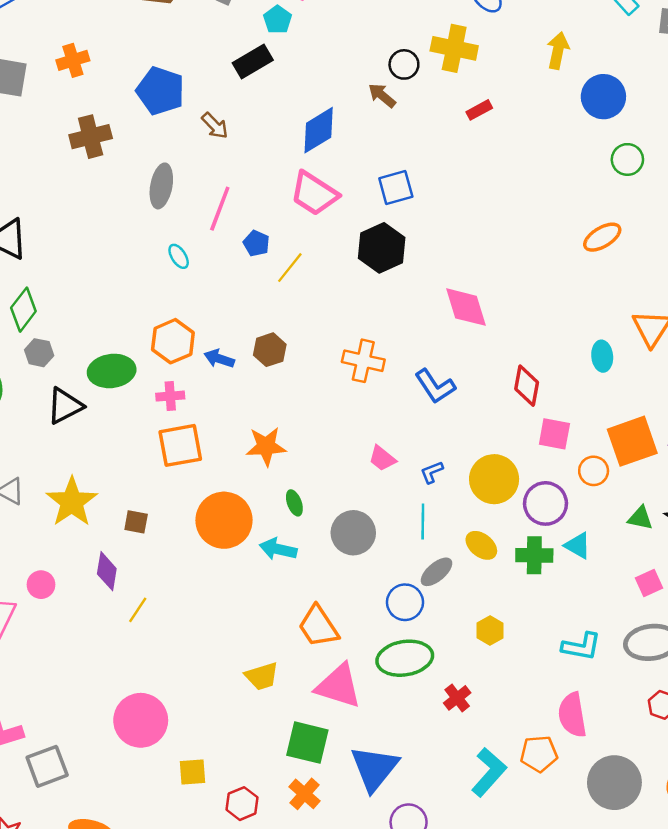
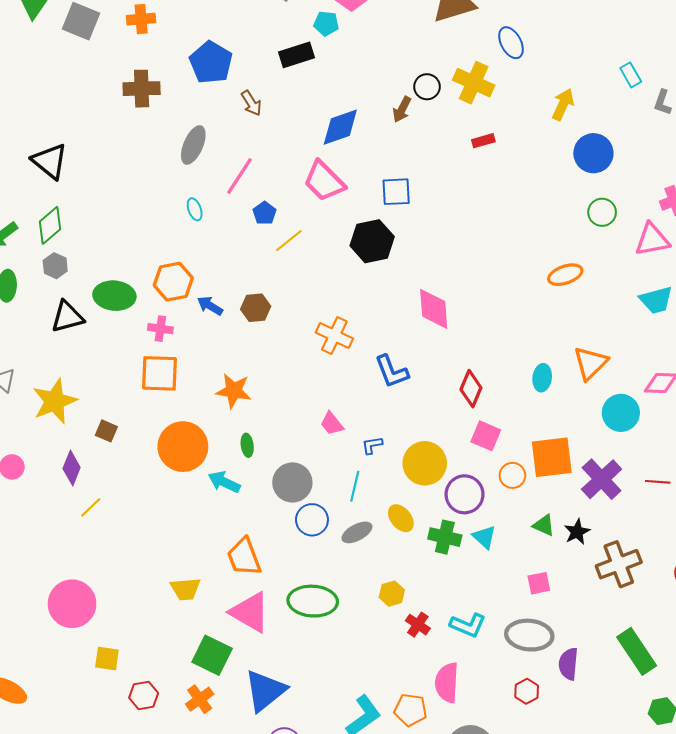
cyan pentagon: (278, 20) -> (326, 23), turned 30
brown arrow: (382, 96) -> (402, 109), turned -115
blue circle: (405, 602) -> (312, 520), moved
red cross: (457, 698) -> (418, 625), moved, turned -30

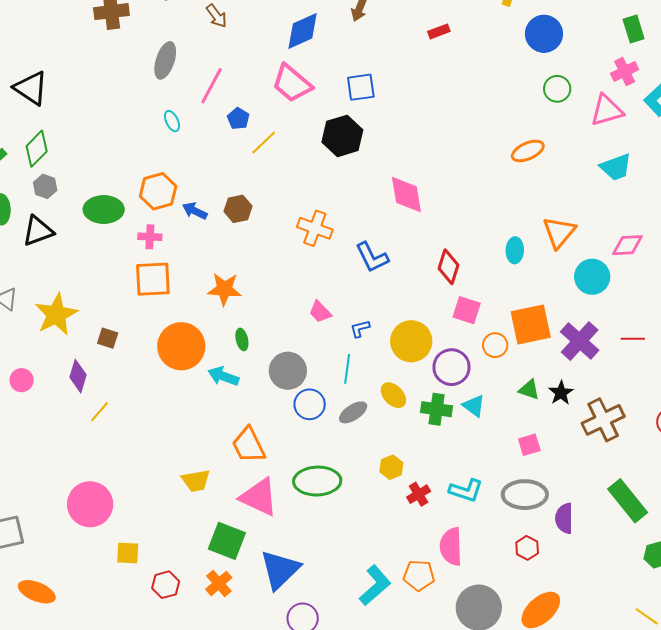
black triangle: (67, 317) -> (38, 231), moved
red cross: (418, 625) -> (419, 494), turned 30

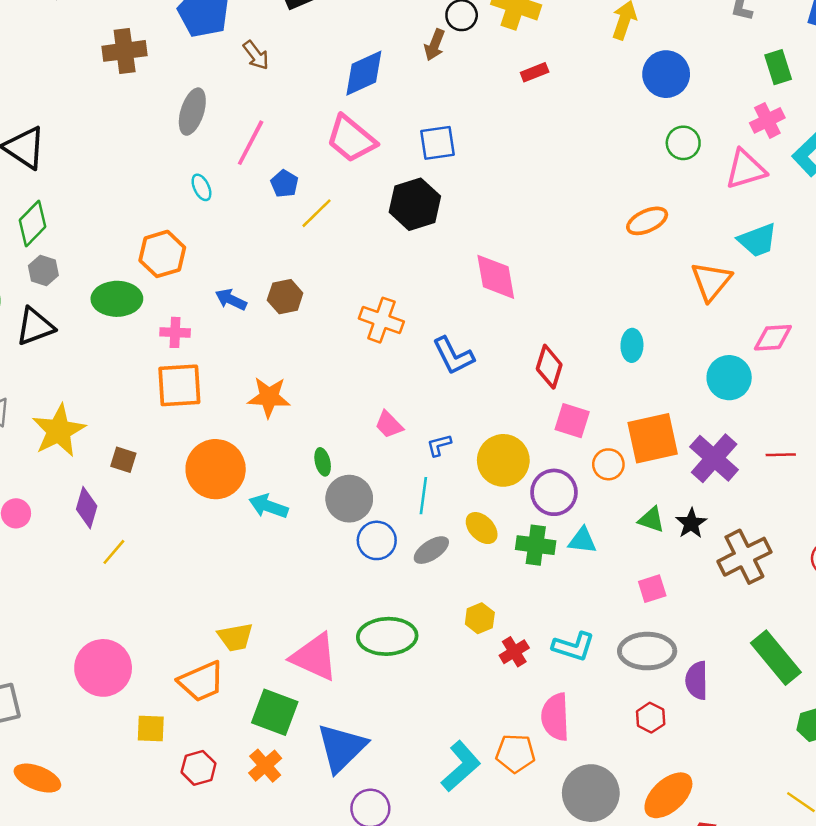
orange hexagon: (158, 191) -> (162, 254), moved
orange triangle: (559, 232) -> (711, 281), moved
green ellipse: (242, 339) -> (323, 462), moved
cyan triangle: (474, 406) -> (582, 540), turned -30
orange trapezoid: (249, 445) -> (201, 681), moved, turned -87

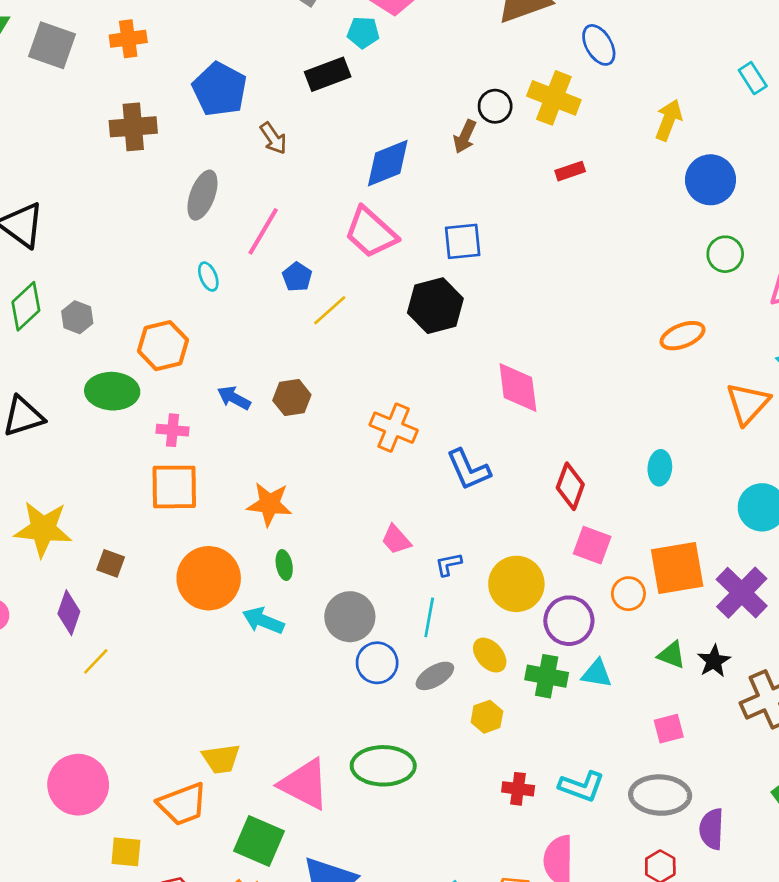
gray hexagon: (43, 270) -> (77, 317), moved
yellow star: (59, 431) -> (43, 529), turned 30
green ellipse: (323, 462) -> (284, 565), moved
yellow hexagon: (480, 618) -> (487, 717), moved
red cross: (514, 652) -> (518, 789), turned 36

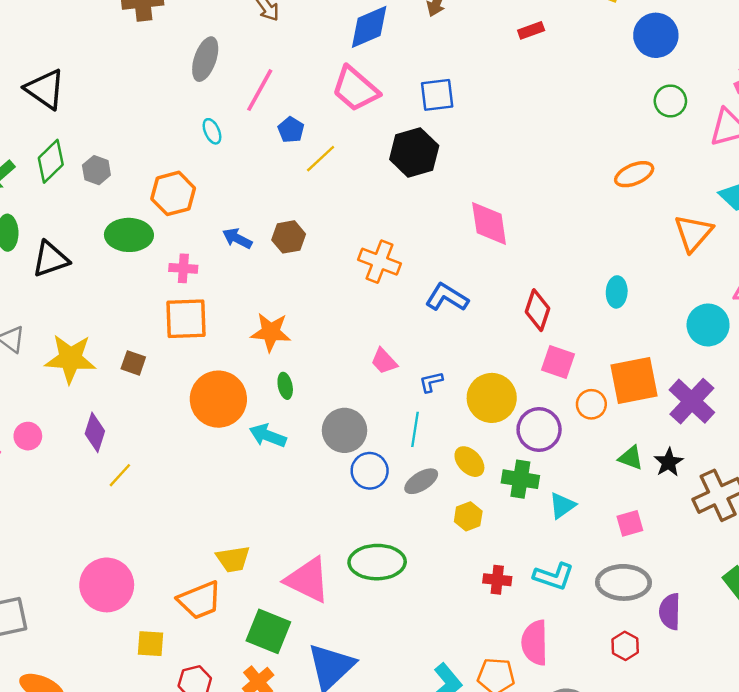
blue L-shape: (468, 470) -> (447, 297), turned 147
brown square: (111, 563) -> (133, 363), moved
cyan triangle: (597, 674) -> (562, 506), moved, turned -44

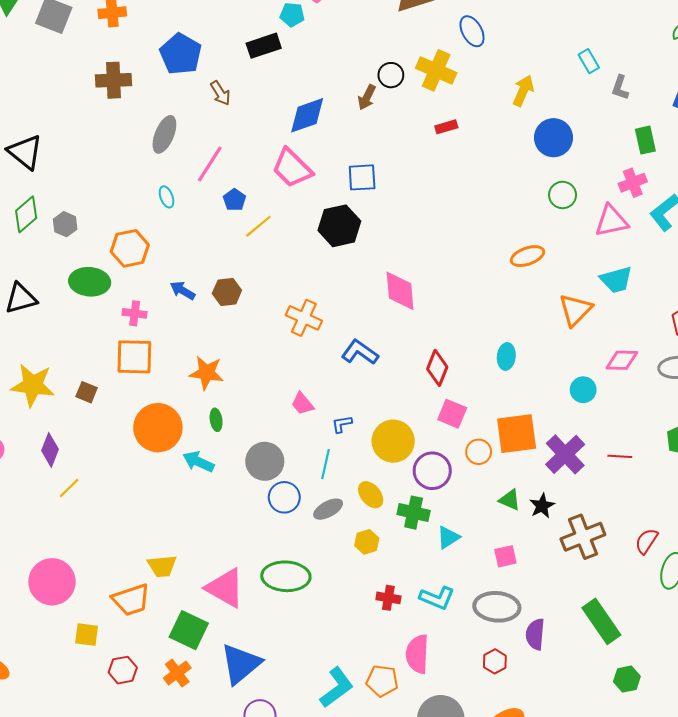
cyan circle: (708, 325) -> (583, 390), size x0.7

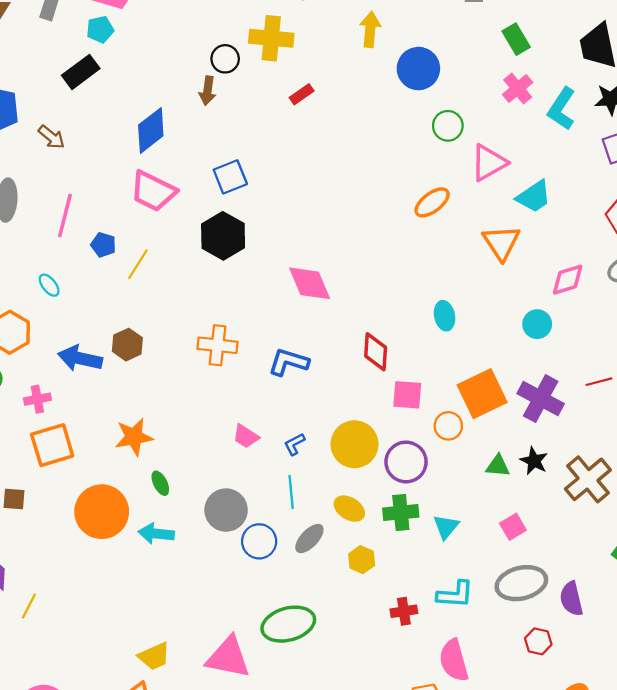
cyan ellipse: (167, 197) -> (49, 285), moved
pink triangle: (611, 221) -> (489, 163), moved
blue arrow: (183, 290) -> (80, 358), size x1.5

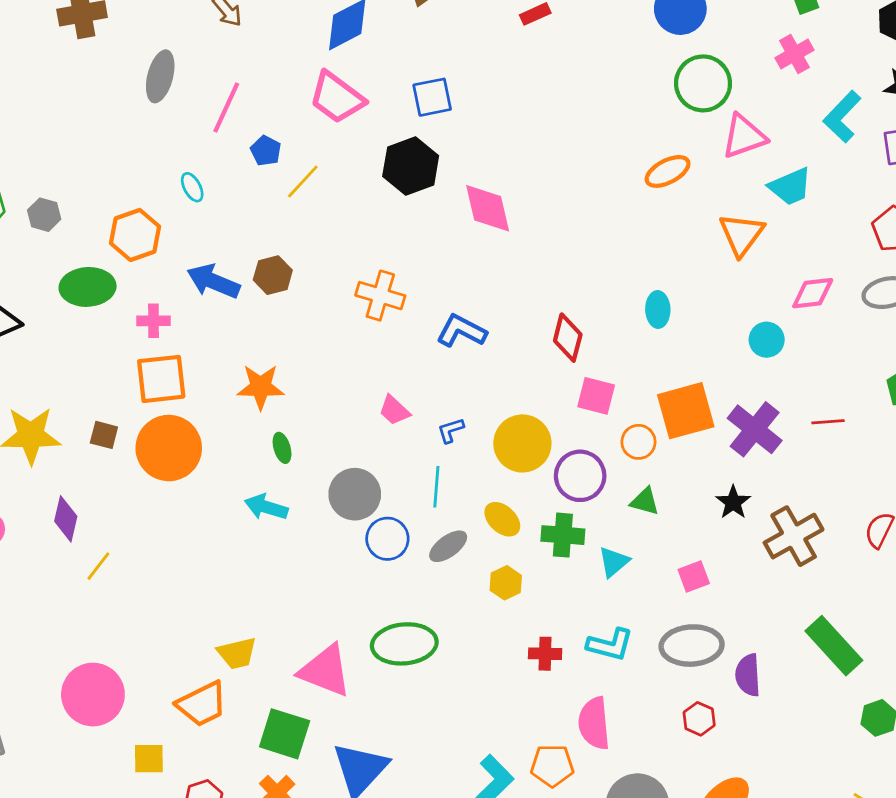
cyan L-shape: (562, 109) -> (842, 117), moved
green circle: (448, 126) -> (703, 83), size x1.5
pink diamond: (310, 283) -> (488, 208), moved
green triangle: (498, 466) -> (645, 501), moved
orange circle: (102, 512) -> (169, 448), moved

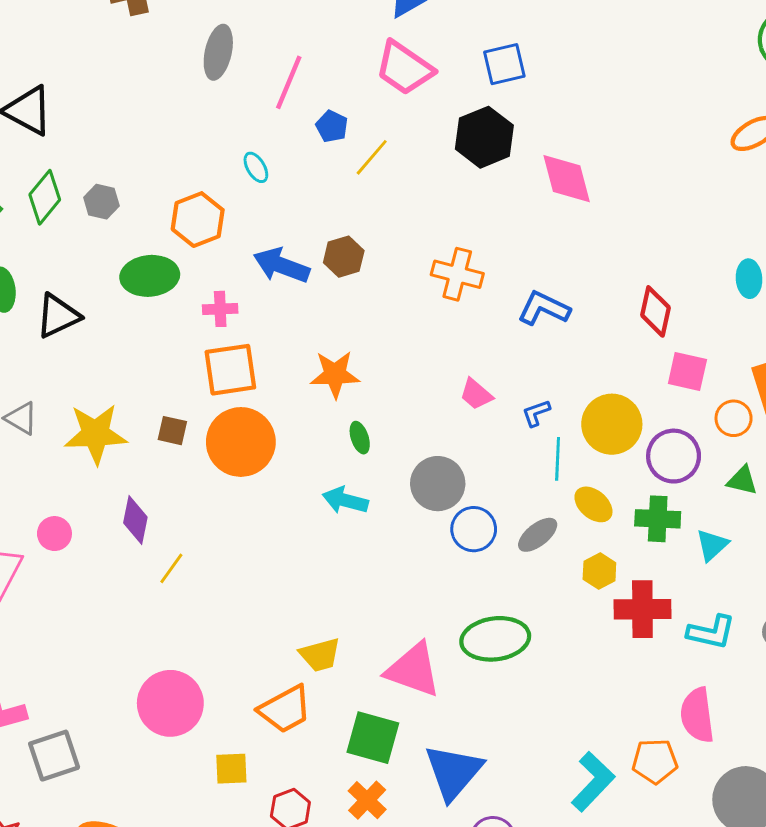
cyan line: (436, 487) -> (558, 459), moved
red cross: (545, 654) -> (642, 609), moved, size x1.6

